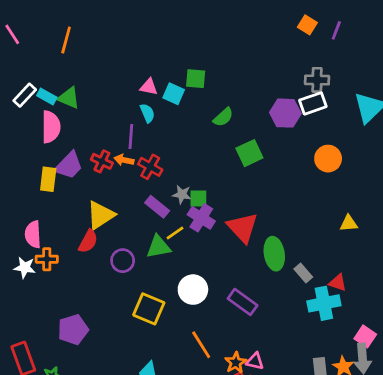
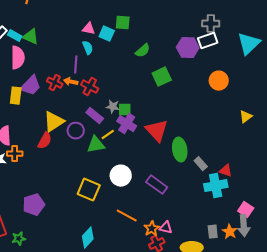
yellow triangle: (349, 223) -> (246, 117), moved, turned -32
purple circle: (123, 261) -> (76, 131), moved
orange line: (201, 345) -> (127, 216), turned -30

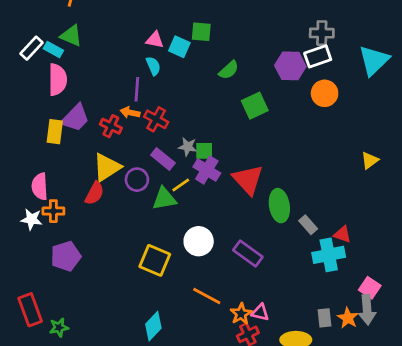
green triangle: (31, 37) -> (71, 36), moved
orange circle: (219, 81) -> (325, 93), moved
red cross: (55, 83) -> (111, 126), moved
purple pentagon: (34, 205) -> (66, 256), moved

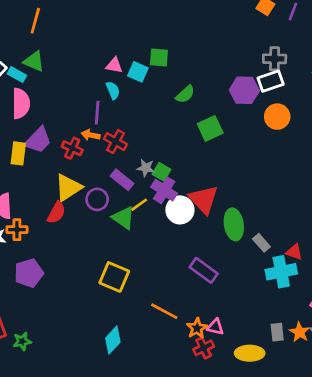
green square: (204, 151) -> (162, 172), turned 30
green triangle: (164, 199) -> (123, 218), turned 45
white circle: (199, 241) -> (180, 210), moved

